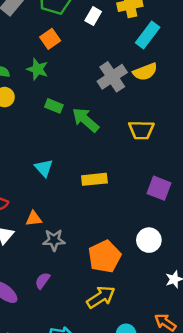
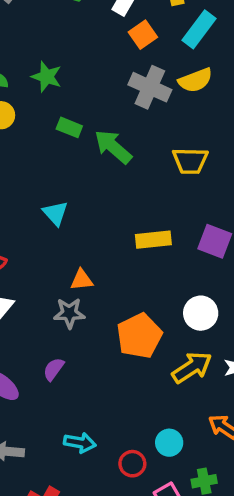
orange square: (50, 39) -> (143, 35), moved
gray cross: (112, 77) -> (150, 87), turned -32
yellow rectangle: (94, 179) -> (153, 240), moved
orange triangle: (34, 219) -> (82, 280), moved
yellow arrow: (101, 297) -> (192, 367), moved

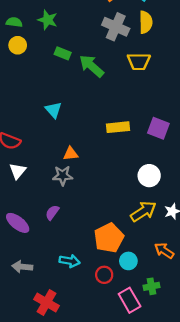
yellow semicircle: (195, 80) -> (146, 22), turned -70
yellow trapezoid: (190, 161) -> (139, 61), moved
orange pentagon: (139, 336) -> (109, 238), moved

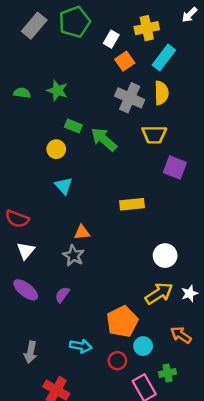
yellow circle: (18, 45) -> (56, 149), moved
purple square: (158, 128) -> (175, 168), moved
gray star: (63, 176) -> (73, 256), turned 30
purple ellipse: (18, 223) -> (26, 290), moved
gray arrow: (22, 267) -> (31, 352), turned -84

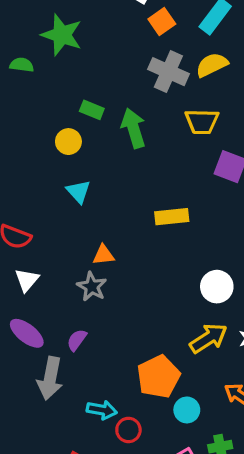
green star: (57, 90) -> (62, 35), moved, size x1.4
yellow semicircle: (161, 93) -> (212, 65), turned -115
green arrow: (104, 139) -> (133, 128), turned 32
gray arrow: (31, 352) -> (50, 378), moved, size x1.4
red circle: (117, 361) -> (128, 430), moved

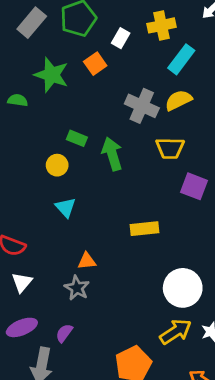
orange square: (162, 22) -> (95, 64), moved
white circle: (217, 287) -> (183, 288), size x1.4
purple ellipse: (27, 333) -> (22, 327), turned -60

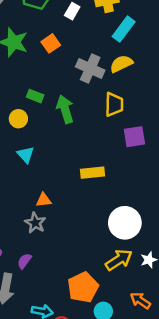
orange square: (95, 64) -> (51, 43), moved
yellow trapezoid: (170, 148) -> (114, 104), turned -90
purple square: (194, 186) -> (134, 137), turned -30

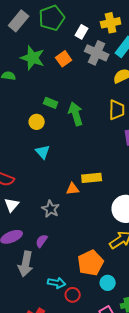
gray cross: (90, 69) -> (97, 53), moved
yellow rectangle: (93, 173) -> (92, 178), moved
orange triangle: (44, 200) -> (73, 189), moved

